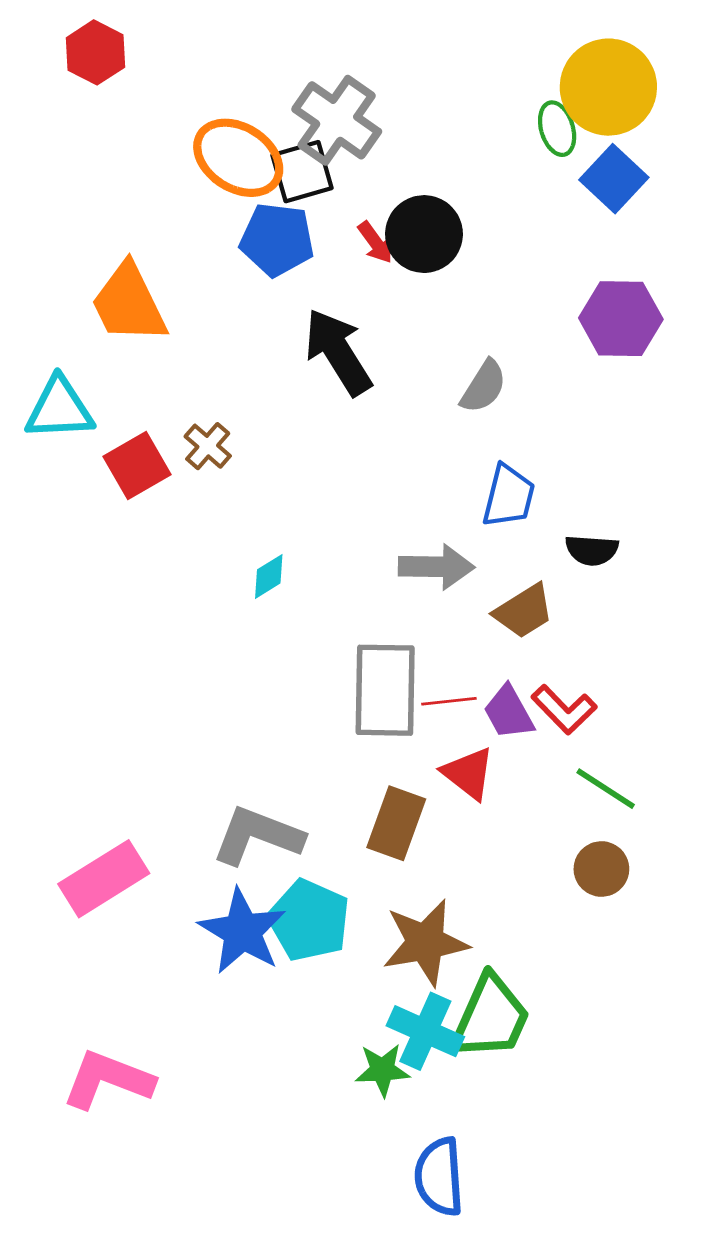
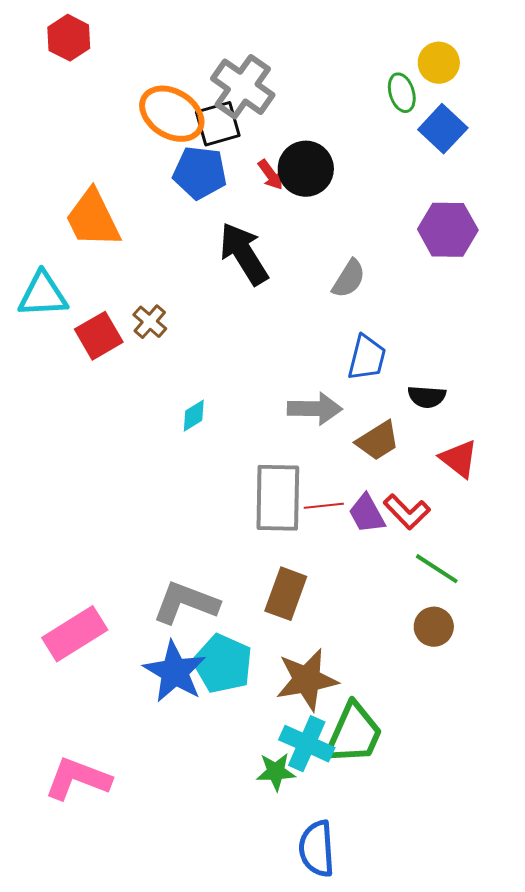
yellow circle: (608, 87) -> (439, 63), size x0.6
red triangle: (468, 773) -> (459, 459), moved

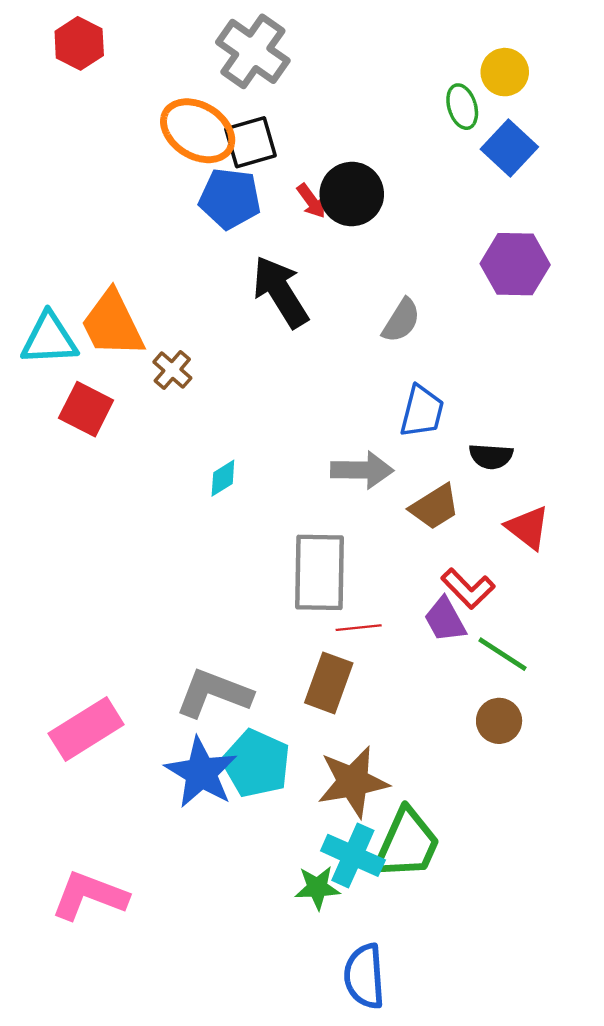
gray cross: (243, 87) -> (253, 51), moved
orange trapezoid: (93, 219) -> (113, 324), moved
red square: (99, 336) -> (86, 409), moved, turned -33
red line: (324, 506) -> (359, 628), moved
purple trapezoid: (367, 514) -> (445, 620), moved

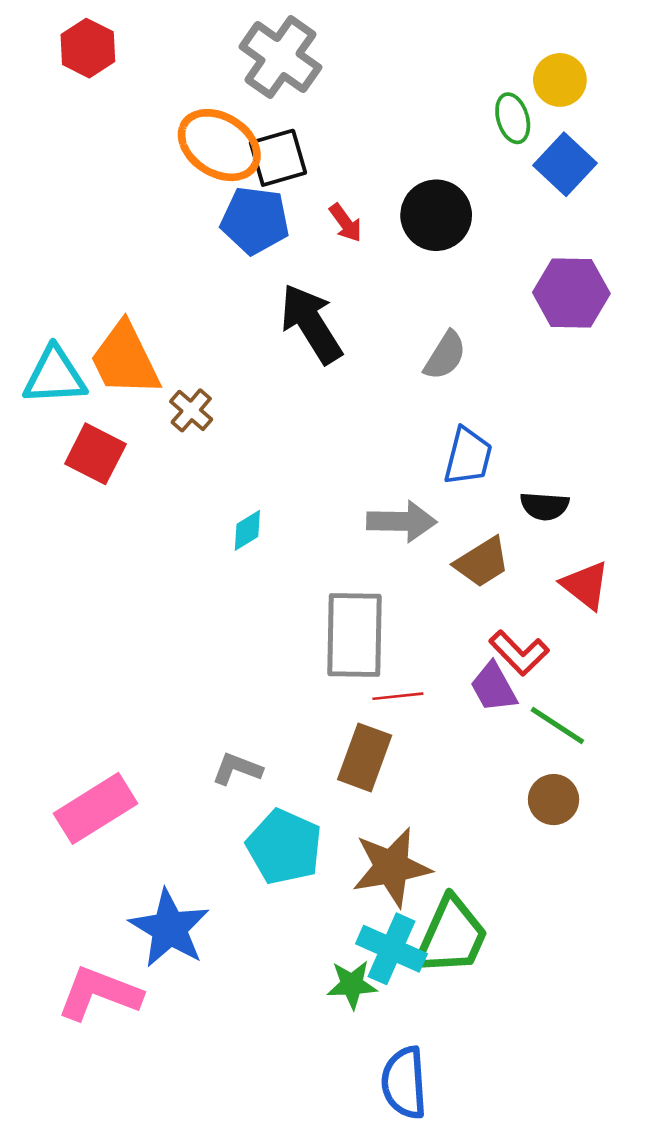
black circle: (352, 194) -> (436, 215), moved
gray L-shape: (214, 693) -> (237, 769), size x0.6
blue star: (201, 773) -> (169, 928), moved

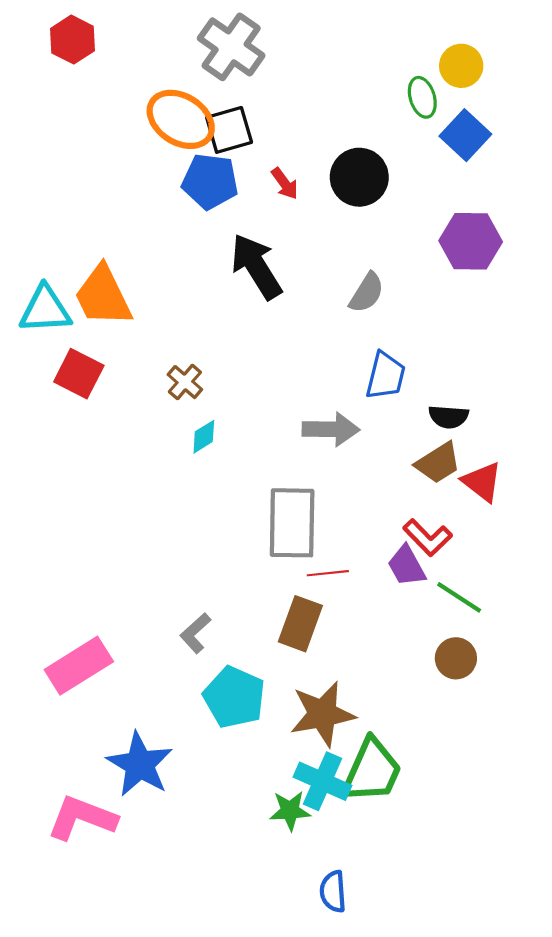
brown cross: (191, 410) -> (185, 382), moved
brown trapezoid: (482, 562) -> (438, 463), moved
gray L-shape: (237, 769) -> (195, 633), turned -63
blue semicircle: (404, 1083) -> (333, 892), size x0.7

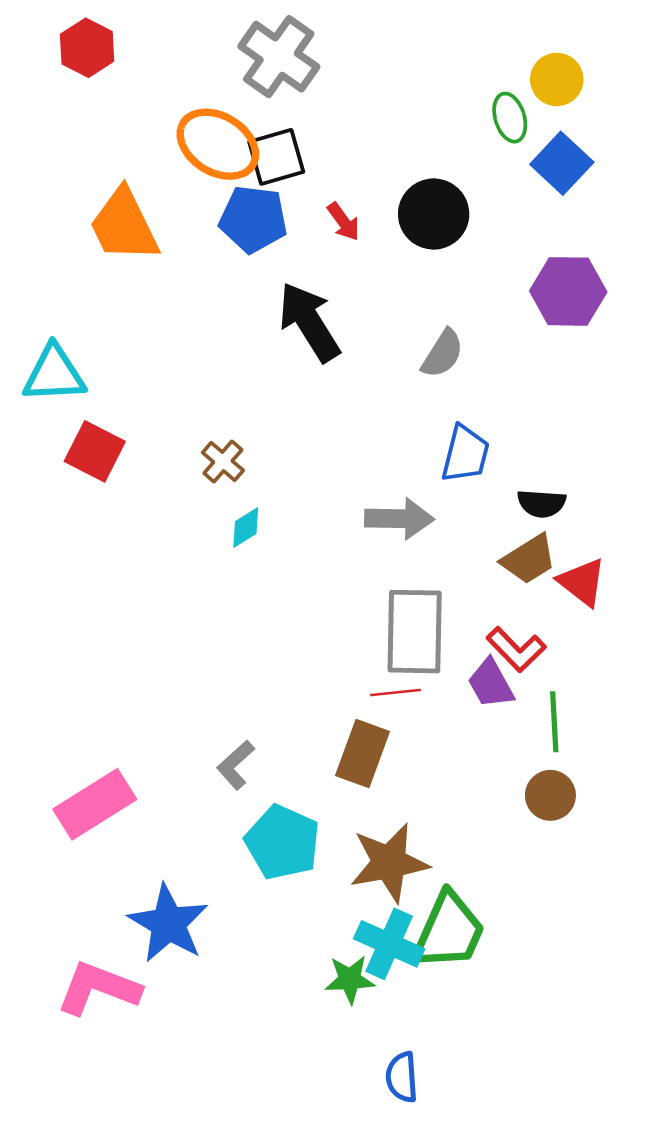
orange trapezoid: (103, 296) -> (124, 225), moved
gray rectangle: (292, 523) -> (415, 632), moved
green line: (459, 597) -> (554, 722), turned 54

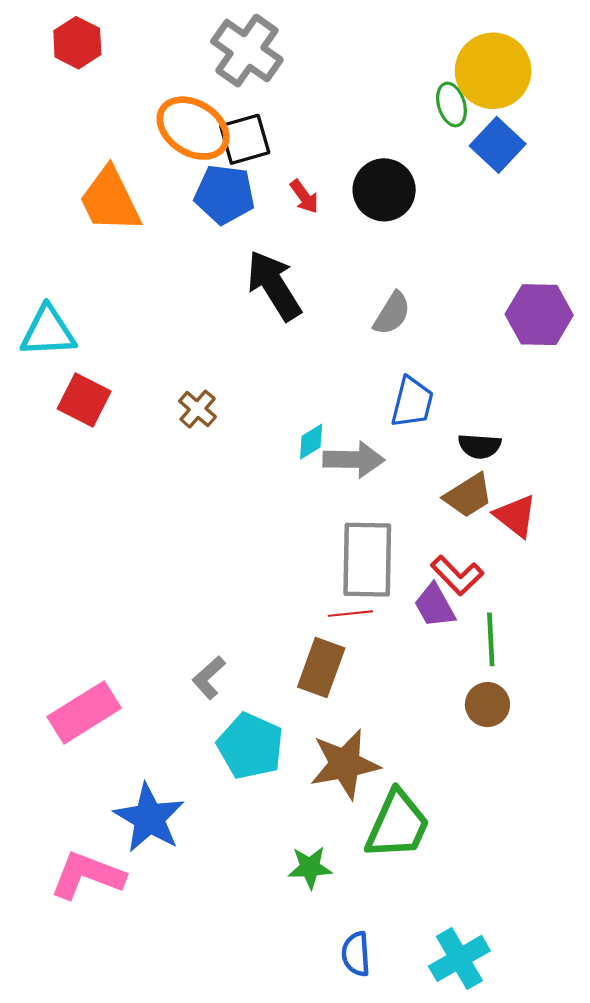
yellow circle: (557, 79) -> (493, 71), size x1.6
purple hexagon: (568, 291) -> (539, 315), moved
cyan diamond: (246, 528) -> (311, 442), moved
cyan cross: (389, 944) -> (459, 958), moved, turned 36

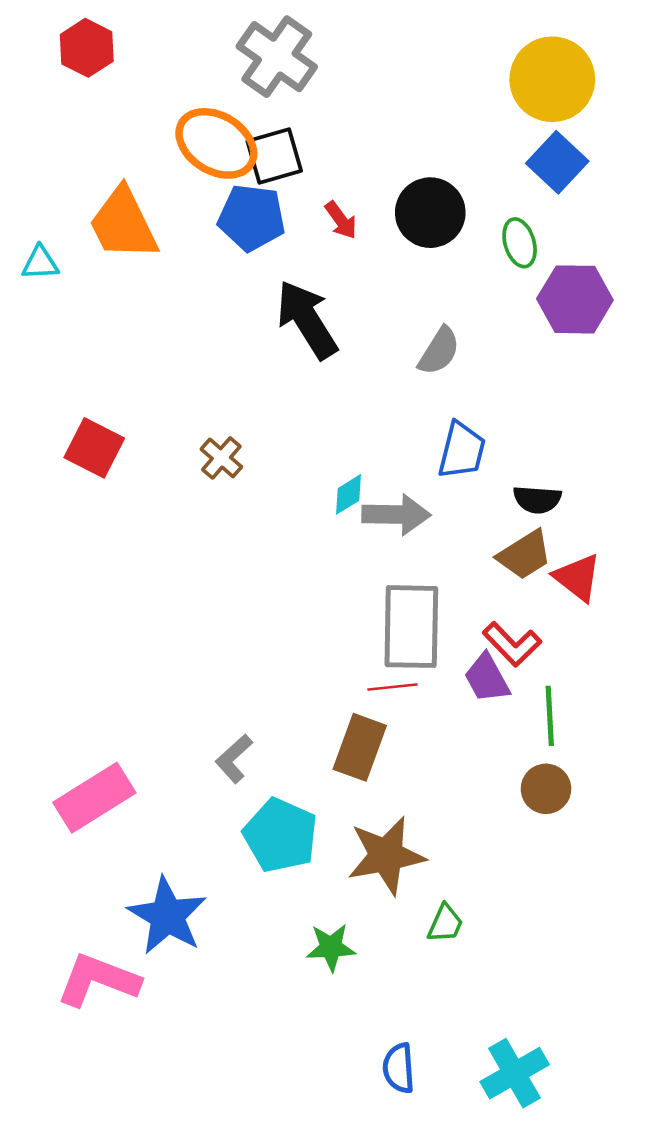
green ellipse: (451, 104) -> (520, 243), moved
purple hexagon: (539, 315) -> (575, 299), moved
cyan triangle: (48, 331) -> (40, 263), moved, size x0.6
green trapezoid: (398, 825) -> (445, 923), size x0.5
green star: (310, 867) -> (331, 947), moved

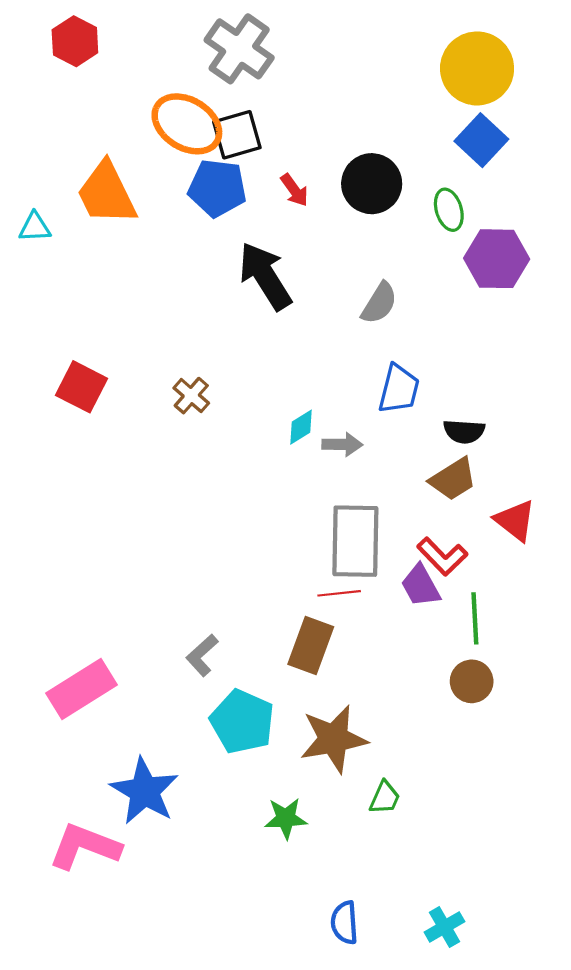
gray arrow: (396, 515) -> (342, 444), size x0.7
red triangle: (577, 577) -> (515, 521), moved
cyan cross: (515, 1073) -> (444, 927), size x0.7

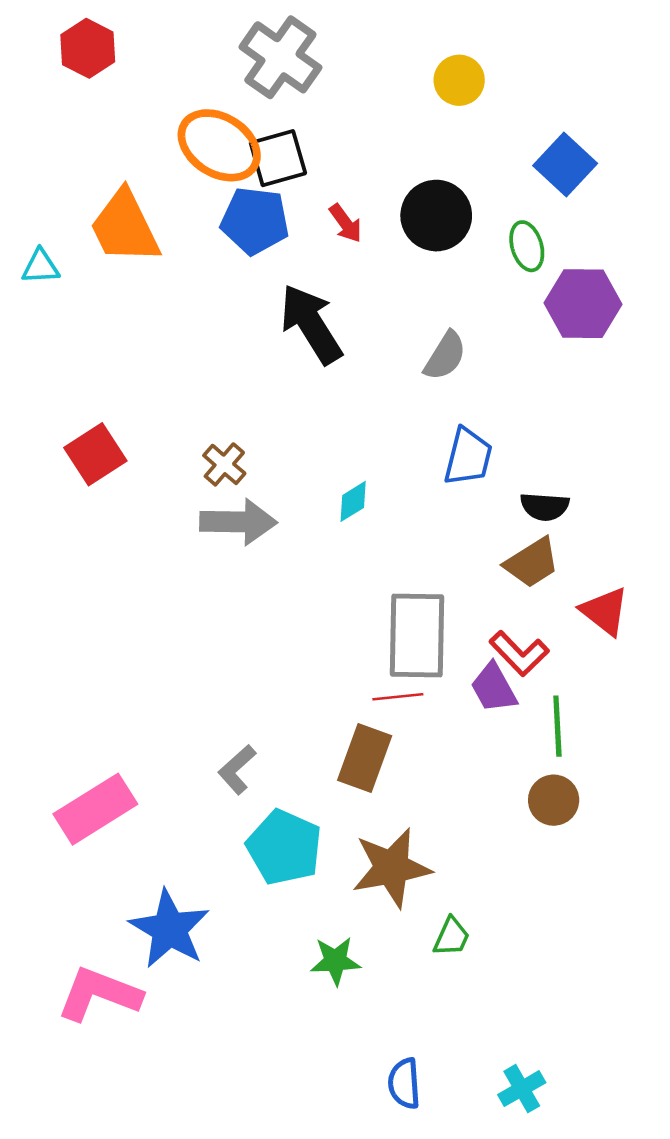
yellow circle: (477, 68) -> (459, 80), moved, size x0.6
red square: (81, 387) -> (95, 454), turned 30
gray arrow: (342, 444) -> (238, 522), moved, size x1.6

